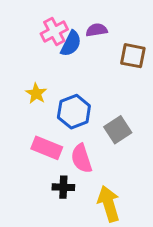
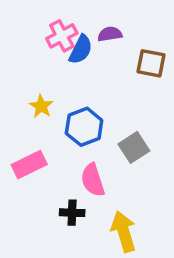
pink rectangle: (47, 148) -> (29, 165), moved, turned -48

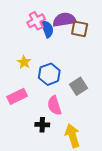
purple semicircle: (110, 34) -> (64, 20), size x1.6
blue semicircle: (81, 50) -> (47, 29), turned -48
brown square: (151, 63) -> (80, 29), moved

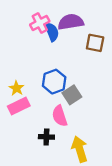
brown square: (80, 29) -> (95, 43), moved
yellow star: (24, 62) -> (17, 88), moved
gray square: (79, 86) -> (72, 95), moved

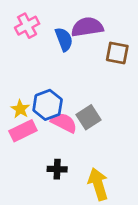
pink cross: (40, 23) -> (27, 26), moved
blue hexagon: (54, 82) -> (48, 105), moved
pink semicircle: (60, 116) -> (64, 123), moved, turned 135

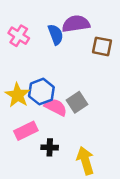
pink cross: (27, 26) -> (19, 36), moved, turned -30
yellow star: (20, 109) -> (18, 95), size x1.5
pink rectangle: (23, 131) -> (26, 131), moved

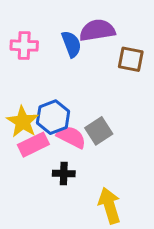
pink cross: (19, 36) -> (24, 46), turned -30
pink rectangle: (26, 131) -> (33, 145), moved
black cross: (50, 147) -> (64, 174), moved

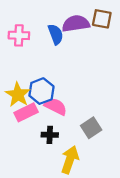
brown square: (131, 59) -> (102, 19), moved
gray square: (99, 131) -> (91, 128), moved
yellow arrow: (109, 205) -> (70, 160), moved, turned 36

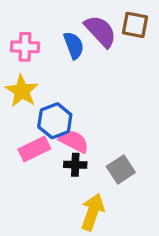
purple semicircle: (76, 24) -> (100, 31), turned 56
yellow star: (18, 95) -> (22, 91), moved
black cross: (50, 135) -> (75, 165), moved

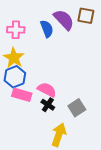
blue hexagon: (55, 121) -> (15, 77), moved
pink rectangle: (34, 149) -> (22, 95), turned 42
black cross: (75, 165) -> (48, 105), turned 32

